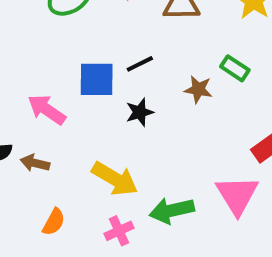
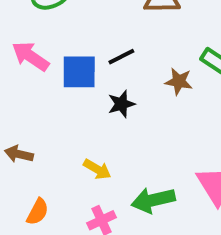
pink arrow: (47, 110) -> (30, 56), moved
yellow arrow: (115, 179) -> (97, 169), size x0.6

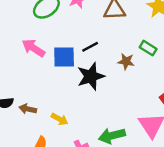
black star: (121, 104) -> (91, 76), size x1.6
yellow arrow: (97, 169) -> (60, 119), moved

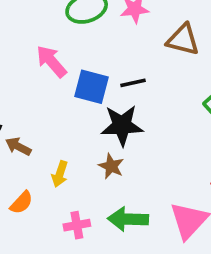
brown star: (126, 61) -> (111, 166), moved
yellow arrow: (60, 119) -> (60, 174), turned 63

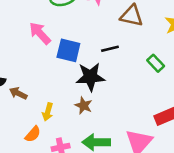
black line: (133, 83) -> (110, 49), moved
orange semicircle: (21, 203) -> (33, 134), moved

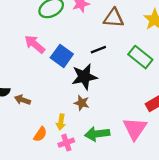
blue square: (68, 50) -> (62, 56), turned 30
green rectangle: (156, 63) -> (140, 57), size x1.5
yellow arrow: (48, 112) -> (61, 122), moved

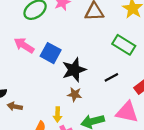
black line: (98, 50) -> (111, 77), moved
brown arrow: (23, 100) -> (15, 106), moved
pink triangle: (135, 129) -> (127, 112), turned -45

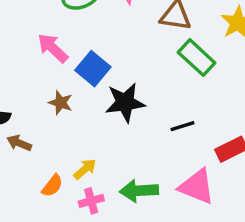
green rectangle: (124, 45) -> (197, 58), moved
brown star: (75, 94) -> (61, 103), moved
yellow arrow: (58, 115) -> (85, 169), turned -144

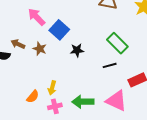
green rectangle: (197, 58) -> (117, 43), moved
black star: (125, 103) -> (77, 50), size x0.6
brown arrow: (19, 143) -> (18, 44), moved
yellow arrow: (85, 169) -> (52, 88), turned 144

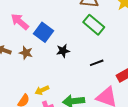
green rectangle: (117, 43) -> (94, 25), moved
yellow arrow: (52, 88) -> (42, 90), turned 56

